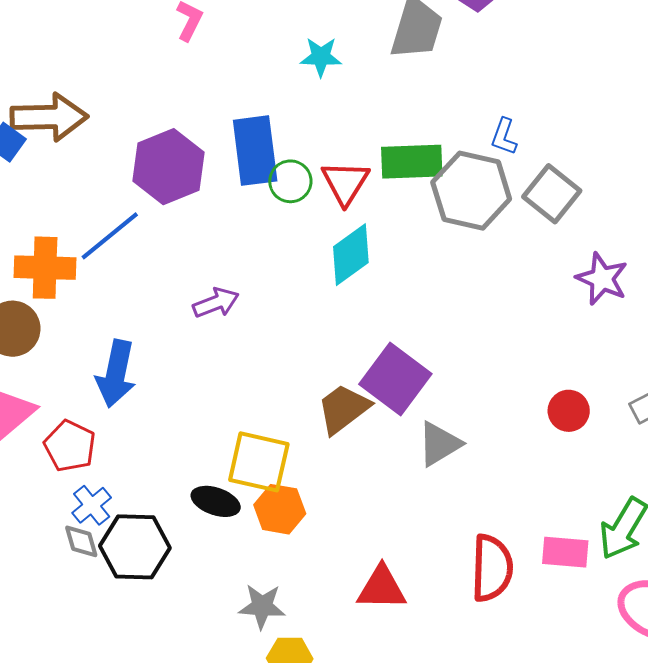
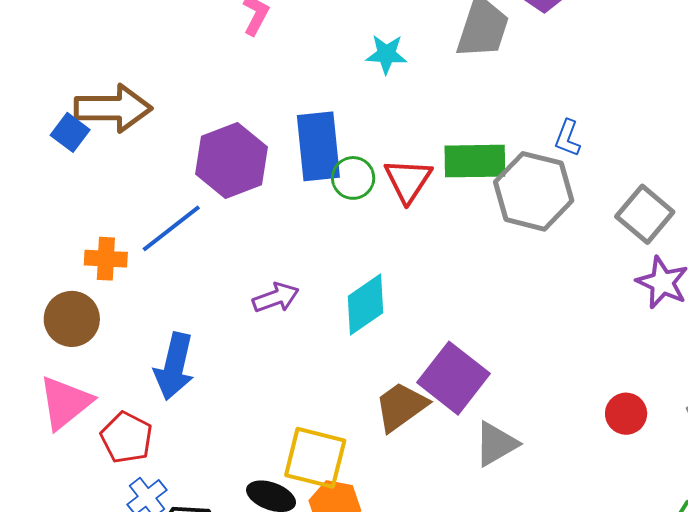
gray square: (552, 194) -> (645, 214), moved
cyan diamond: (351, 255) -> (366, 304), moved
orange cross: (45, 268) -> (106, 259), size x0.7

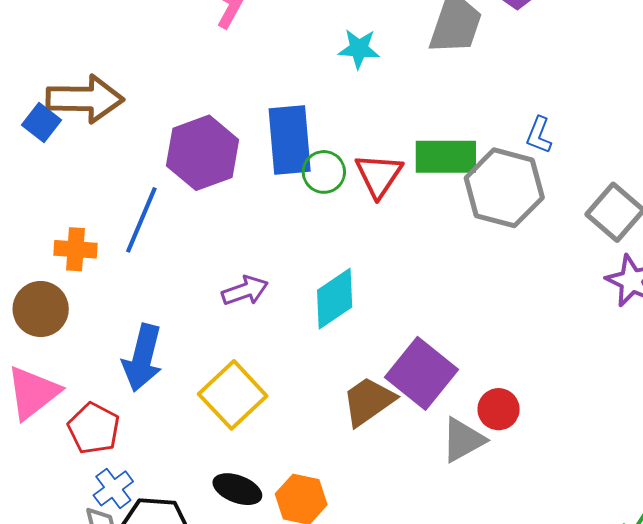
blue line: (171, 228) -> (141, 220), turned -30
red circle: (626, 414) -> (499, 409), moved
yellow square: (315, 458) -> (233, 395), moved, turned 32

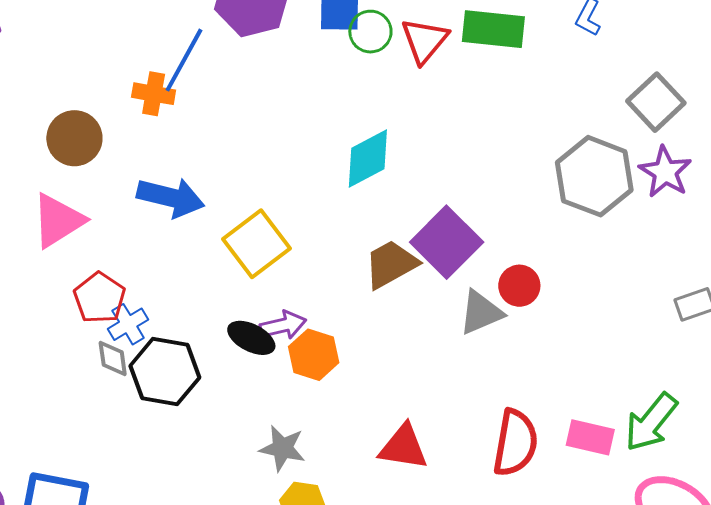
gray hexagon: (504, 188) -> (594, 176), moved
orange cross: (76, 249) -> (154, 94), moved
purple arrow: (245, 291) -> (283, 325), moved
blue arrow: (142, 358) -> (171, 197), turned -96
red pentagon: (94, 428) -> (100, 298), moved

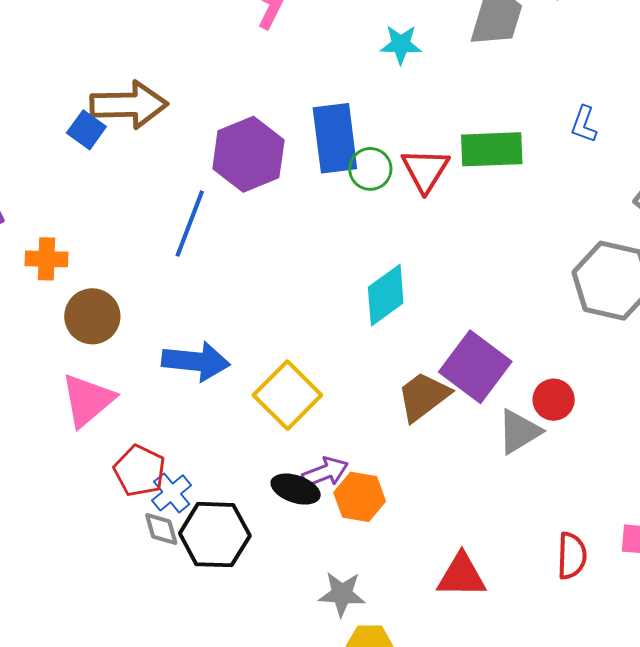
orange cross: (154, 94) -> (47, 259), moved
red semicircle: (515, 443) -> (572, 556), size x0.7

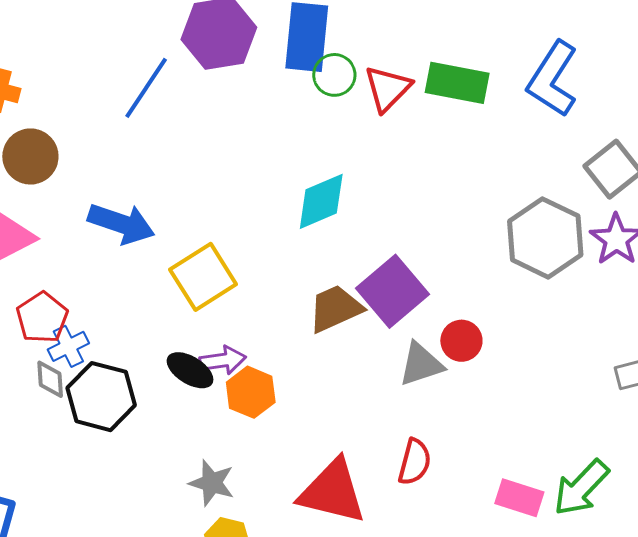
blue L-shape: (584, 124) -> (553, 79), size x2.0
red semicircle: (572, 556) -> (415, 462), moved
red triangle: (462, 576) -> (332, 492), size x1.4

